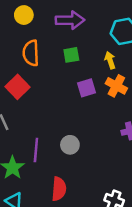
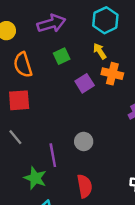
red square: (18, 87) -> (19, 100), turned -35

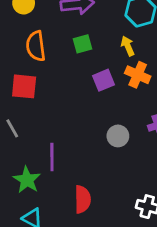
gray circle: (84, 141) -> (118, 136), moved

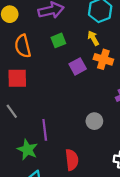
gray circle: (118, 136) -> (94, 121), moved

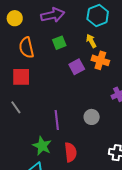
purple line: (45, 130) -> (57, 120), moved
green star: (27, 150) -> (42, 146), moved

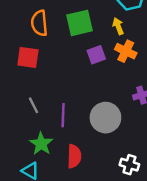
green square: (59, 43) -> (80, 23), size x1.6
gray line: (16, 107) -> (34, 105), moved
gray circle: (92, 117) -> (105, 118), size x1.6

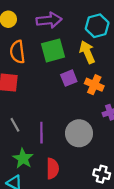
yellow arrow: (118, 26) -> (87, 52), size x1.5
orange cross: (126, 51) -> (94, 85), moved

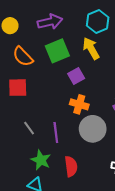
orange semicircle: (17, 52) -> (23, 57), turned -30
orange cross: (94, 85) -> (79, 104), moved

